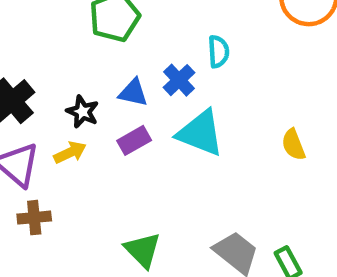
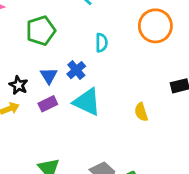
cyan semicircle: (218, 52) -> (102, 43), moved
blue triangle: (133, 93) -> (49, 76), turned 42

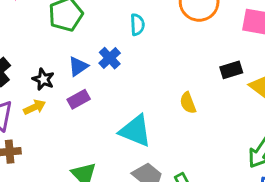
blue triangle: (49, 76) -> (78, 66), turned 30
cyan triangle: (87, 102) -> (135, 131), moved

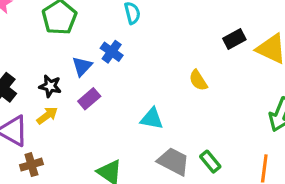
cyan triangle: (135, 131) -> (152, 119), size x0.7

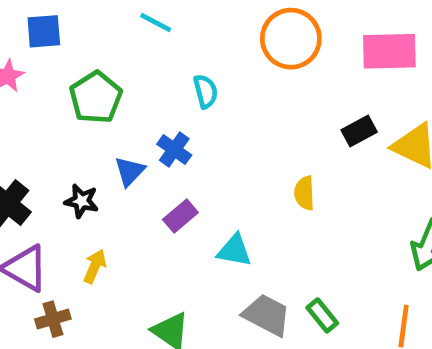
yellow semicircle: (198, 80) -> (304, 193), turned 30
purple rectangle: (89, 99) -> (180, 216), moved
yellow arrow: (47, 115) -> (95, 266), moved, turned -30

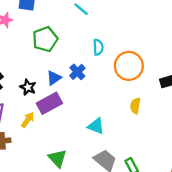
orange circle: (291, 39) -> (129, 66), moved
purple rectangle: (180, 216) -> (49, 103), moved, size x1.5

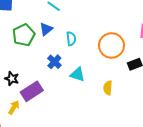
orange circle: (129, 66) -> (112, 45), moved
blue triangle: (54, 78) -> (46, 29), moved
cyan triangle: (96, 126) -> (77, 74), moved

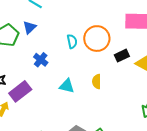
cyan semicircle: (71, 39) -> (72, 41), moved
cyan triangle: (77, 74) -> (67, 86), moved

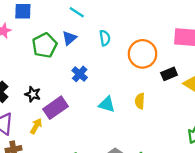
cyan semicircle: (72, 41) -> (105, 38), moved

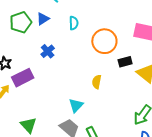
cyan triangle: (107, 104) -> (76, 105), moved, turned 49

